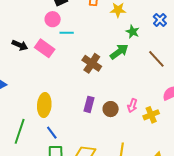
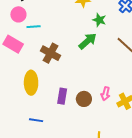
brown cross: (92, 63) -> (50, 53), moved
yellow ellipse: (44, 105) -> (31, 83), moved
blue line: (52, 133) -> (36, 120), moved, turned -40

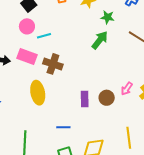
brown cross: (50, 53) -> (53, 64), moved
yellow ellipse: (31, 83) -> (38, 93), moved
pink arrow: (105, 94) -> (127, 89), turned 32

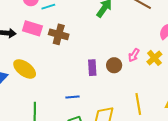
yellow ellipse: (38, 93) -> (25, 69), moved, turned -40

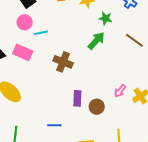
brown cross: (59, 34) -> (63, 62), moved
brown circle: (114, 65) -> (97, 107), moved

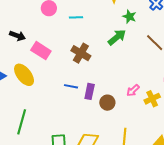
cyan line: (41, 33) -> (76, 17), moved
pink rectangle: (23, 52) -> (41, 51), moved
blue line: (54, 125) -> (71, 86), moved

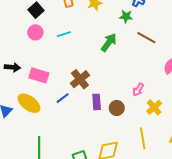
green star: (129, 17) -> (126, 17), moved
brown cross: (81, 53) -> (80, 79), moved, turned 36
blue line: (71, 86) -> (63, 98), moved, turned -32
yellow cross: (152, 99) -> (154, 107), moved

